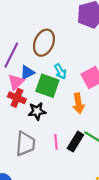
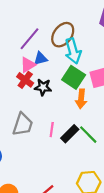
cyan arrow: (60, 71) -> (73, 51), moved, size x1.6
green square: (47, 86) -> (74, 77), moved
black star: (37, 111) -> (43, 87), moved

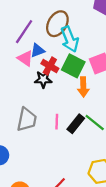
pink triangle: (28, 65) -> (25, 58), turned -49
red cross: (25, 80) -> (50, 66), moved

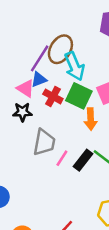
purple line: (24, 32) -> (40, 58), moved
black star: (43, 79) -> (22, 112), moved
gray trapezoid: (27, 120) -> (44, 142), moved
pink line: (57, 122) -> (62, 158), turned 32

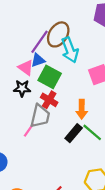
red cross: (53, 96) -> (49, 100), moved
green square: (79, 96) -> (50, 77), moved
orange arrow: (91, 119) -> (82, 109), moved
pink line: (62, 158) -> (29, 130), moved

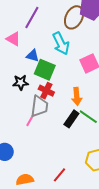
brown ellipse: (58, 34) -> (74, 17), moved
purple line: (39, 42) -> (32, 18), moved
blue triangle: (38, 60) -> (33, 56), turned 40
pink triangle: (26, 68) -> (13, 39), moved

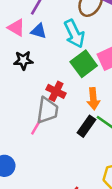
blue triangle: (33, 56) -> (39, 31), moved
green square: (45, 70) -> (84, 64), moved, turned 30
black star: (21, 83) -> (23, 60), moved

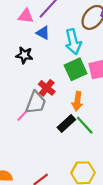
pink triangle: (16, 28) -> (26, 16), moved, turned -35

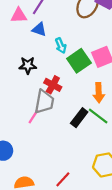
cyan arrow: (73, 42) -> (61, 46), moved, size x0.6
black star: (24, 55) -> (28, 65), moved
orange arrow: (77, 101) -> (99, 93), moved

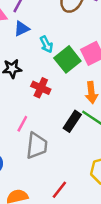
blue triangle: (39, 29) -> (22, 29), turned -40
gray trapezoid: (44, 102) -> (37, 146), moved

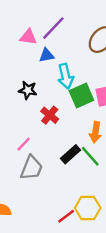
cyan arrow: (46, 44) -> (66, 76), size x1.5
red line: (59, 190) -> (66, 216), moved

